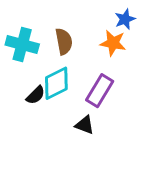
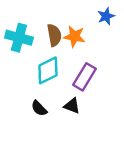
orange star: (113, 43) -> (74, 36), moved
black semicircle: (36, 95) -> (39, 108), moved, turned 90

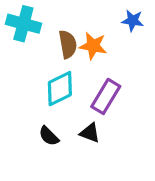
blue star: (106, 16) -> (133, 21), turned 30
cyan cross: (19, 38) -> (23, 24), moved

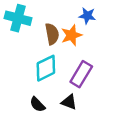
blue star: (133, 21) -> (87, 16), moved
orange star: (93, 46) -> (71, 35), turned -30

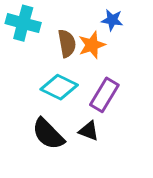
cyan diamond: (46, 68) -> (59, 87), turned 52
black semicircle: (37, 105) -> (48, 134), size x1.6

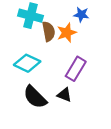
cyan cross: (23, 23) -> (30, 16), moved
cyan diamond: (59, 87) -> (27, 63), moved

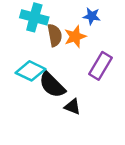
purple rectangle: (76, 69) -> (101, 66), moved
black semicircle: (35, 97) -> (52, 85), moved

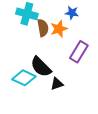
cyan diamond: (30, 71) -> (24, 78), moved
black triangle: (73, 107) -> (57, 84), turned -40

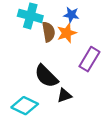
blue star: (72, 13) -> (71, 15), moved
cyan diamond: (24, 78) -> (25, 106), moved

